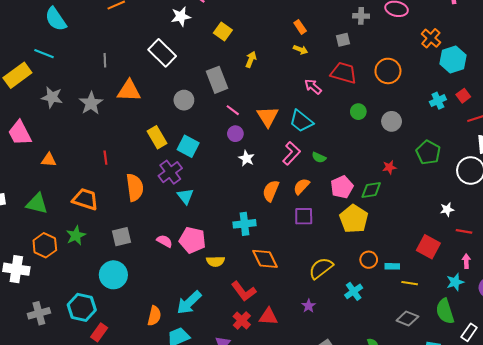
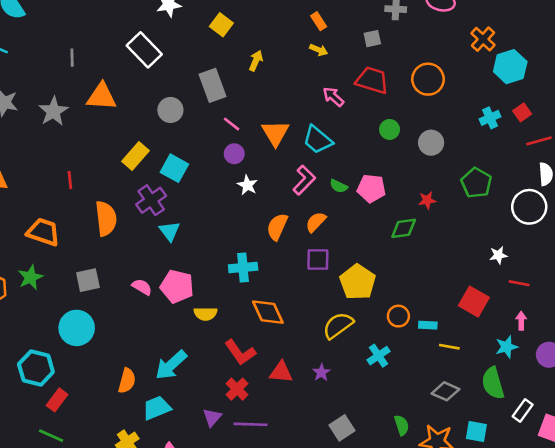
yellow rectangle: (157, 137) -> (135, 156), turned 70
pink pentagon: (342, 187) -> (371, 188), moved, turned 30
yellow pentagon: (354, 219) -> (358, 282), moved
red triangle: (268, 317) -> (281, 372), moved

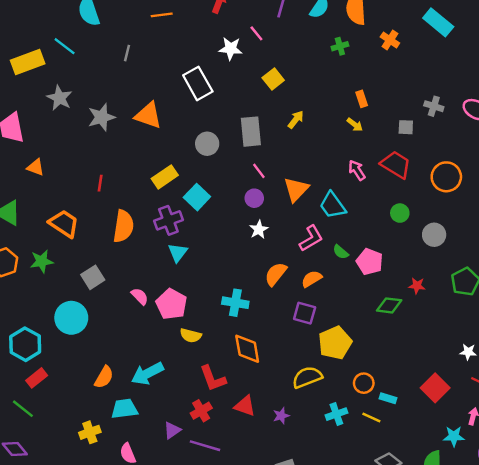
gray line: (72, 58) -> (127, 53), moved
gray square: (88, 280) -> (93, 277), turned -35
yellow line: (449, 347) -> (371, 417), moved

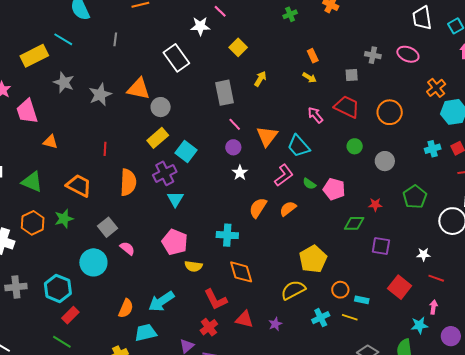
gray circle: (207, 144) -> (161, 107), moved
pink semicircle: (140, 296) -> (127, 248), moved
purple square: (305, 313) -> (381, 246), moved

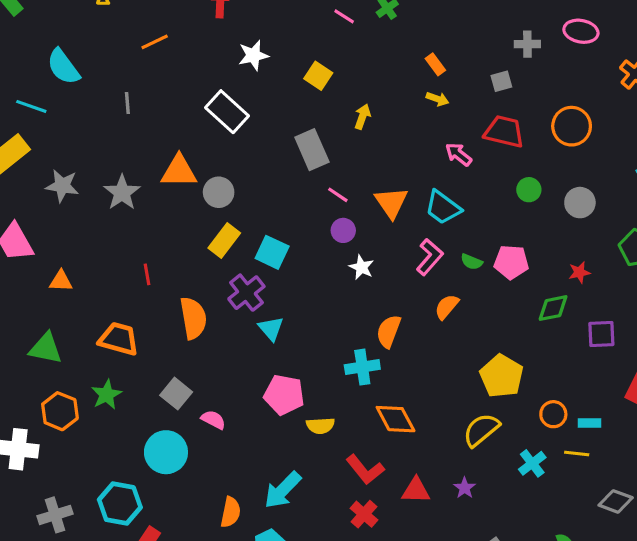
pink line: (220, 11) -> (344, 16), moved
cyan line: (63, 39) -> (31, 106), moved
orange semicircle: (258, 208) -> (389, 331), moved

